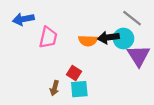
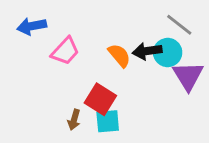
pink trapezoid: (48, 37) -> (65, 51), turned 30
orange semicircle: (88, 41) -> (119, 55), turned -132
red square: (74, 73) -> (100, 99), size x1.5

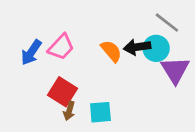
blue arrow: (32, 26) -> (31, 52), moved, turned -45
red square: (100, 99) -> (62, 92), moved

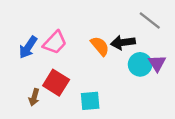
cyan circle: (156, 48) -> (140, 64), moved
purple triangle: (175, 70) -> (157, 63), size x0.7
brown arrow: (69, 111) -> (34, 97), moved

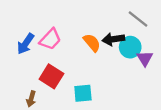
cyan circle: (140, 64) -> (130, 47), moved
brown arrow: (34, 97) -> (31, 99), moved

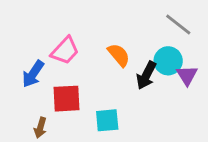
black arrow: (113, 39) -> (146, 75), moved, turned -55
blue arrow: (26, 44) -> (33, 74), moved
red square: (51, 76) -> (66, 99), turned -35

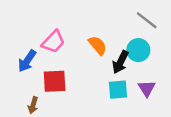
purple triangle: (187, 75) -> (147, 88), moved
cyan square: (107, 120) -> (118, 90), moved

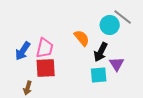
pink trapezoid: (53, 42) -> (45, 48), moved, turned -30
cyan circle: (138, 50) -> (110, 25), moved
purple triangle: (147, 88) -> (117, 64), moved

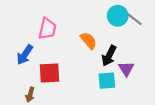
cyan circle: (110, 25) -> (118, 16), moved
pink trapezoid: (45, 48) -> (47, 29), moved

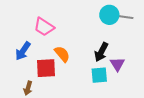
gray line: (133, 18) -> (123, 17), turned -30
pink trapezoid: (47, 29) -> (44, 27), turned 110
orange semicircle: (88, 41) -> (62, 54), moved

